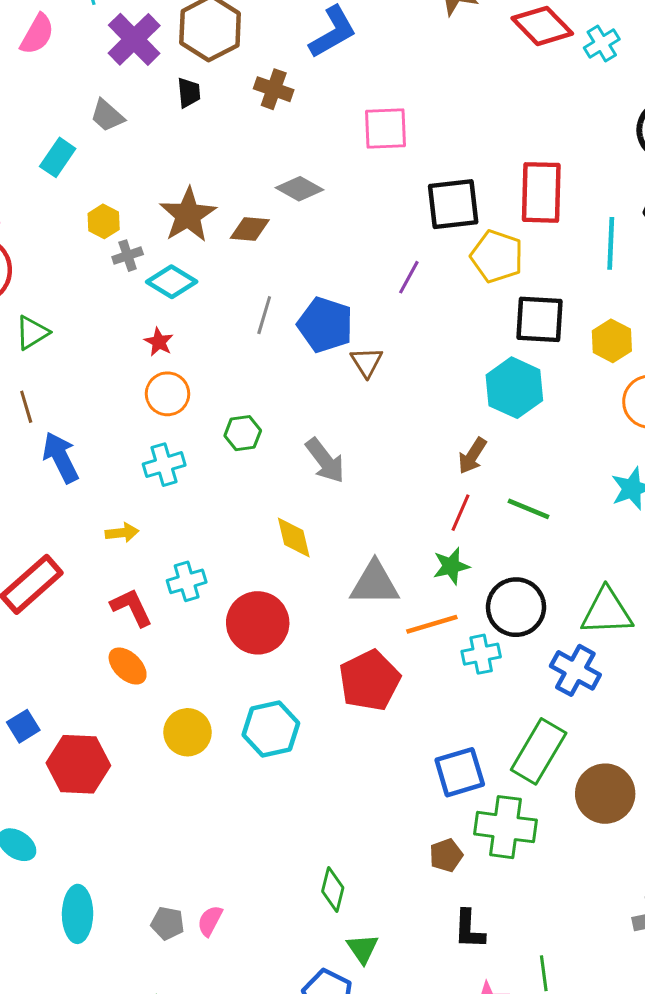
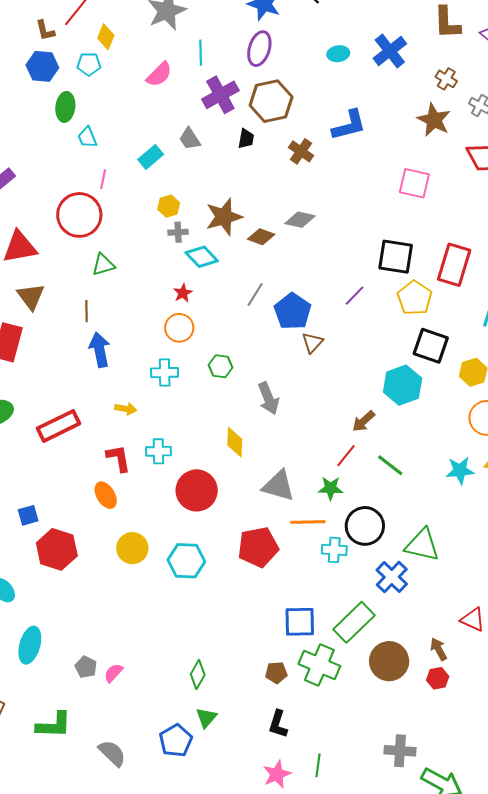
pink square: (386, 128) -> (414, 183), moved
gray diamond: (299, 189) -> (300, 220), turned -32

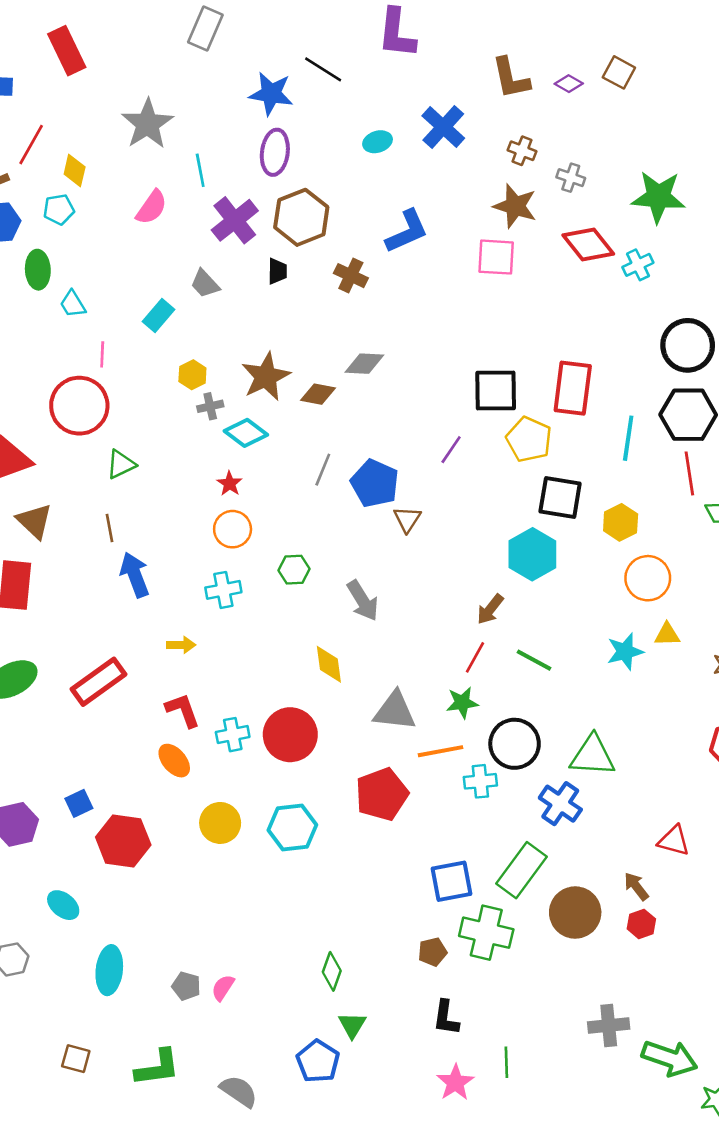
pink square: (414, 183) -> (496, 257), moved
cyan cross: (158, 451) -> (233, 735), moved

